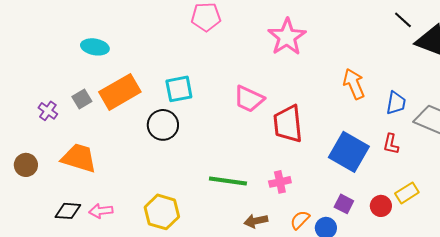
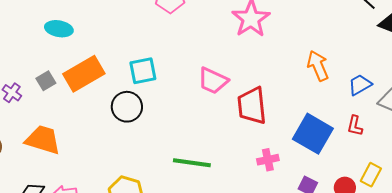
blue trapezoid: (396, 103) -> (360, 85), turned -130
pink cross: (280, 182) -> (268, 160), moved
yellow rectangle: (407, 193) -> (371, 175), turned -30

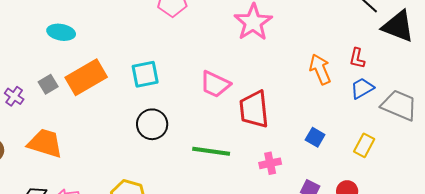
black circle: (127, 107) -> (152, 124), moved
red L-shape: (355, 126) -> (357, 58), moved
blue square: (313, 134) -> (315, 137), size x0.5
green line: (192, 163) -> (211, 151), moved
yellow rectangle: (371, 175) -> (364, 145), moved

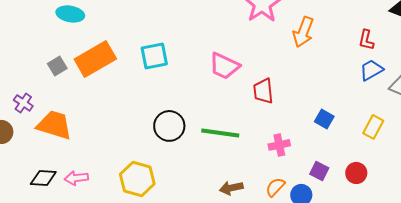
orange arrow: (320, 69) -> (303, 32), moved, turned -136
purple cross: (14, 96) -> (23, 103), moved
red trapezoid: (254, 109) -> (263, 91), size x0.7
black circle: (152, 124) -> (169, 126), moved

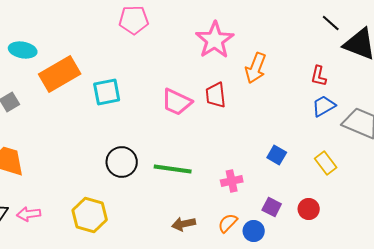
orange rectangle: (95, 59) -> (60, 74), moved
red trapezoid: (263, 91) -> (216, 95), moved
yellow rectangle: (373, 127) -> (326, 163), turned -65

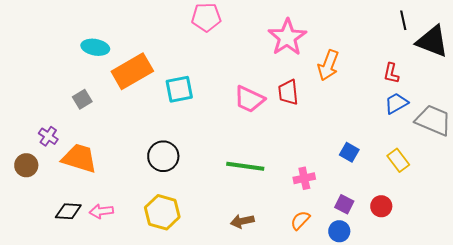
black line: (331, 23) -> (403, 20), turned 36
black circle: (122, 162) -> (163, 156), moved
brown arrow: (184, 224) -> (242, 221), moved
blue circle: (254, 231) -> (339, 231), moved

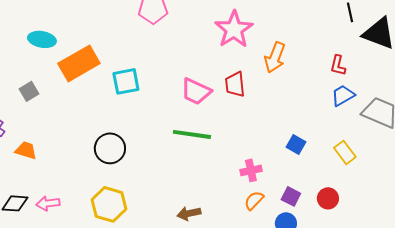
orange trapezoid: (79, 158) -> (26, 150), size x0.6
green line: (245, 166) -> (192, 134), moved
orange semicircle: (300, 220) -> (254, 200), moved

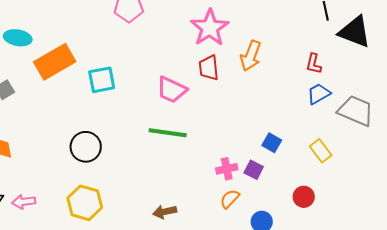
red trapezoid: (235, 84) -> (209, 68), moved
purple square: (291, 196) -> (254, 170), moved

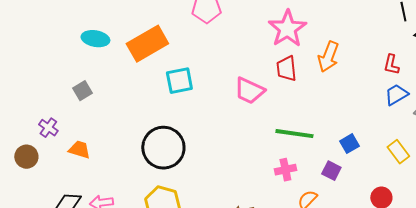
orange rectangle: (55, 62) -> (147, 44), moved
green line: (168, 133) -> (294, 134), moved
blue square: (272, 143) -> (349, 144), turned 30
black circle: (86, 147) -> (163, 148), size x1.4
pink cross: (227, 169) -> (285, 170), moved

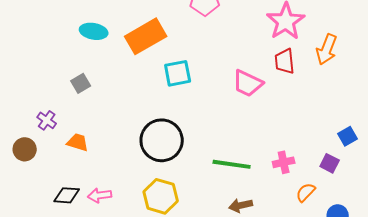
green line: (294, 134) -> (232, 164), moved

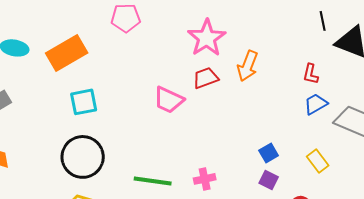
red trapezoid: (285, 61) -> (206, 78), turned 76
cyan square: (178, 73) -> (84, 102), moved
purple square: (330, 163) -> (269, 180), moved

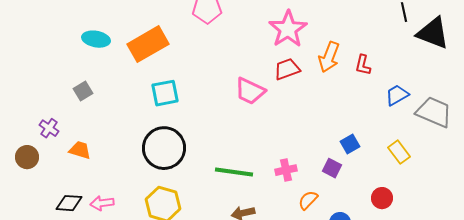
red L-shape: (311, 74) -> (363, 65), moved
purple square: (269, 180) -> (332, 168), moved

